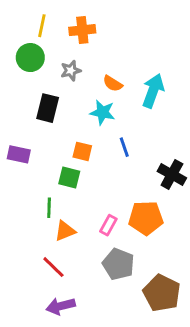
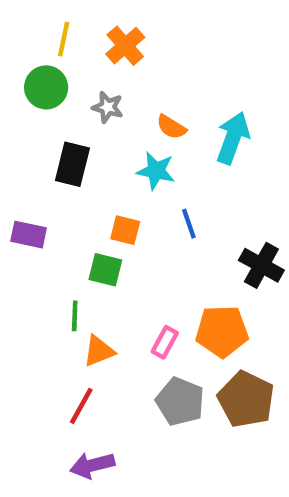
orange cross: (82, 30) -> (125, 46), turned -35
gray star: (71, 71) -> (108, 107), turned 30
red line: (53, 267) -> (81, 406), turned 75
brown pentagon: (162, 293) -> (246, 399), moved

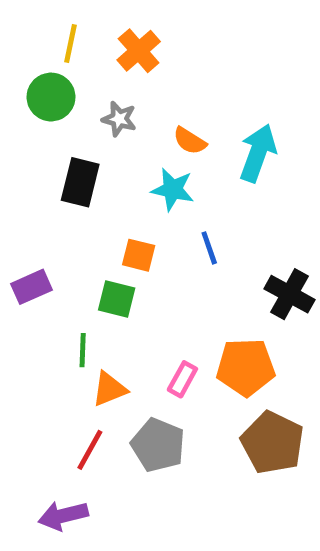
purple rectangle: (29, 235) -> (32, 287), moved, turned -36
gray pentagon: (180, 402) -> (158, 445), moved
purple arrow: (92, 465) -> (63, 516), moved

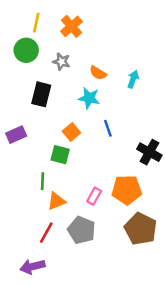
cyan arrow: (258, 153) -> (133, 79), size x0.6
orange square: (139, 255) -> (71, 132), turned 36
purple rectangle: (32, 287) -> (16, 135), moved

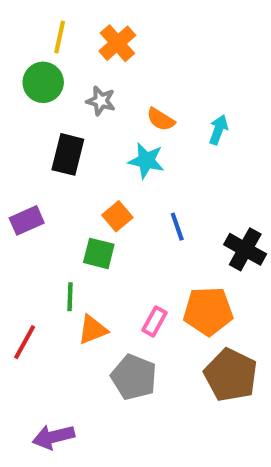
blue line: (108, 128) -> (177, 227), moved
red line: (46, 233) -> (25, 342), moved

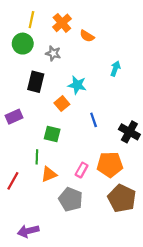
orange semicircle: (161, 119) -> (87, 36), moved
orange square: (117, 216) -> (62, 104), moved

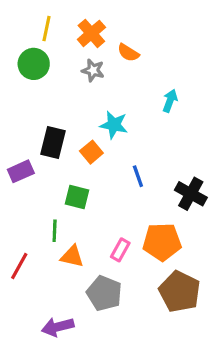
gray star: (53, 53) -> (93, 70), moved
black rectangle: (36, 82) -> (53, 142), moved
orange triangle: (49, 174) -> (72, 256), turned 35
purple arrow: (28, 231) -> (58, 327), moved

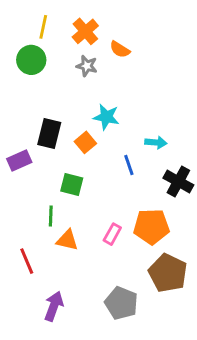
cyan arrow: (170, 101) -> (156, 142), moved, turned 75
red line: (19, 266) -> (27, 261), moved, turned -52
gray pentagon: (104, 293) -> (121, 303), moved
purple arrow: (58, 327) -> (54, 306), turned 124

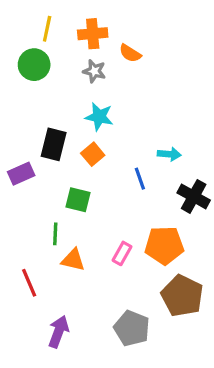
orange cross: (85, 31) -> (93, 34), turned 36
cyan star: (106, 117) -> (99, 117), moved

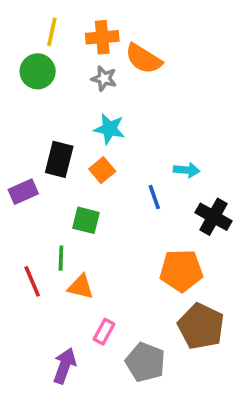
orange semicircle: (130, 53) -> (144, 59), size x1.5
pink rectangle: (122, 253) -> (104, 332), moved
red line: (29, 283) -> (32, 281), moved

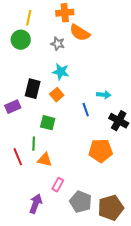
orange cross: (102, 37) -> (65, 13), moved
brown pentagon: (201, 326) -> (111, 208), moved, turned 30

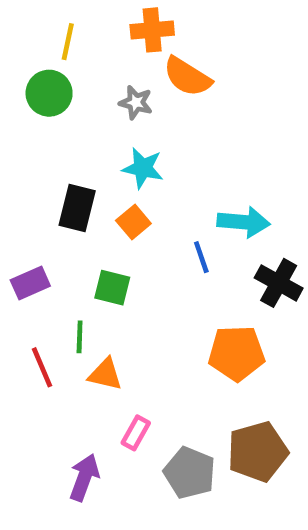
cyan arrow: (104, 95) -> (244, 222), size x1.5
purple rectangle: (13, 107) -> (30, 283), moved
brown pentagon: (111, 208) -> (258, 452), moved

